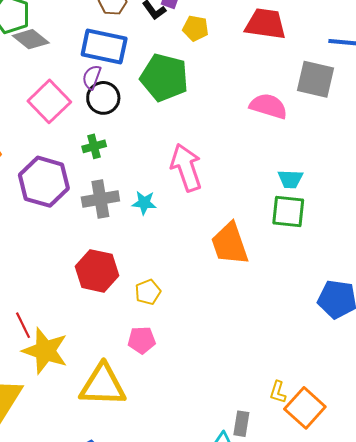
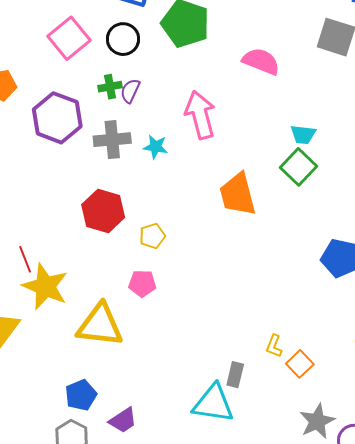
purple semicircle: (92, 77) -> (130, 91), moved
pink semicircle: (268, 106) -> (261, 61), moved
green square: (288, 212) -> (299, 167), turned 33
orange square: (305, 408) -> (300, 364), size x0.7

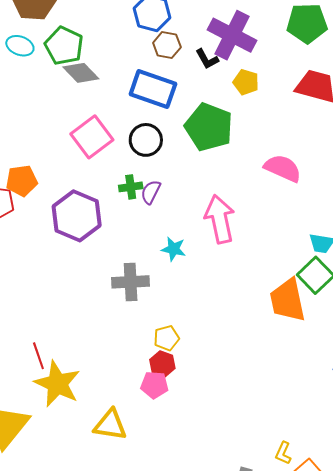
gray cross: (112, 140) -> (131, 282), moved
orange trapezoid: (238, 194) -> (288, 300), moved
red hexagon: (103, 211) -> (162, 364), moved, size x0.6
yellow triangle: (100, 325) -> (110, 425), size x0.7

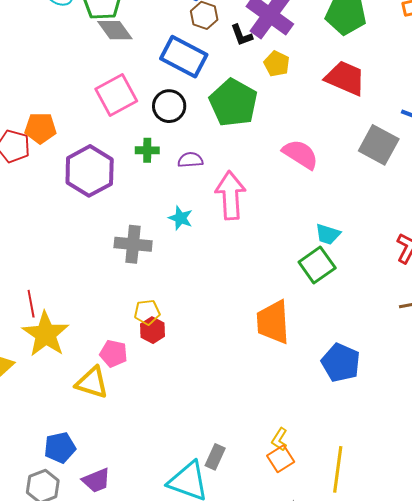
purple semicircle: (151, 192) -> (190, 160), moved, turned 50
orange trapezoid: (288, 300) -> (273, 322), moved
yellow pentagon: (166, 338) -> (147, 312), moved
pink pentagon: (154, 385) -> (113, 354), moved
yellow L-shape: (283, 453) -> (280, 439), moved

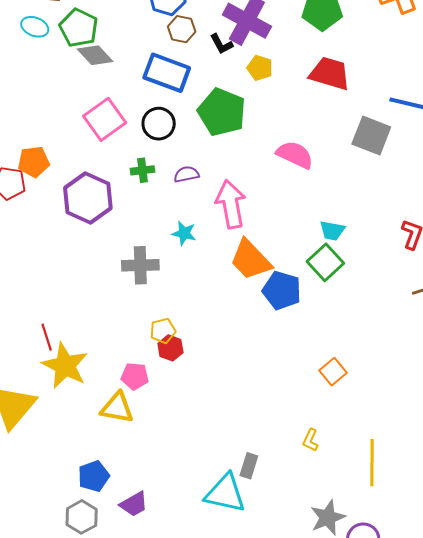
orange trapezoid: (273, 322) -> (251, 260), moved, turned -33
blue pentagon: (341, 363) -> (282, 290), moved
orange square: (281, 459) -> (333, 372), moved

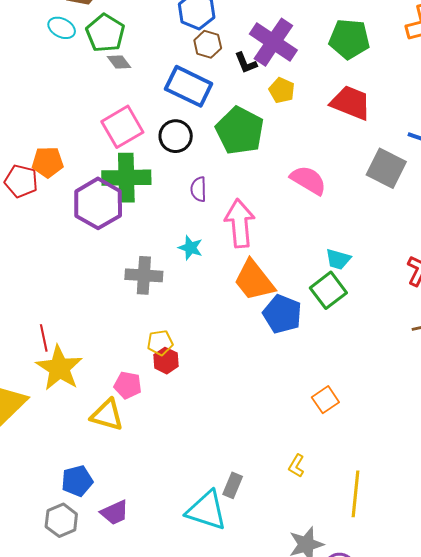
gray diamond: (95, 55) -> (119, 62), size x0.7
green cross: (143, 170) -> (126, 178), moved, size x2.0
purple semicircle: (186, 174) -> (198, 189), turned -85

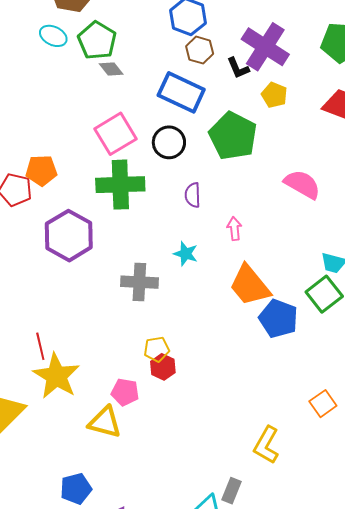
purple hexagon: (98, 203) -> (69, 236), moved
pink arrow: (240, 223) -> (234, 229), size x0.5
yellow L-shape: (296, 466) -> (266, 445), moved, size x1.6

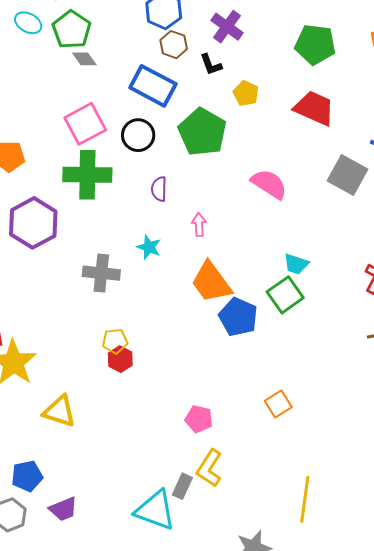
purple cross: (265, 47) -> (227, 27), moved, size x0.7
pink pentagon: (125, 392) -> (199, 419), moved
yellow L-shape: (266, 445) -> (209, 468), moved

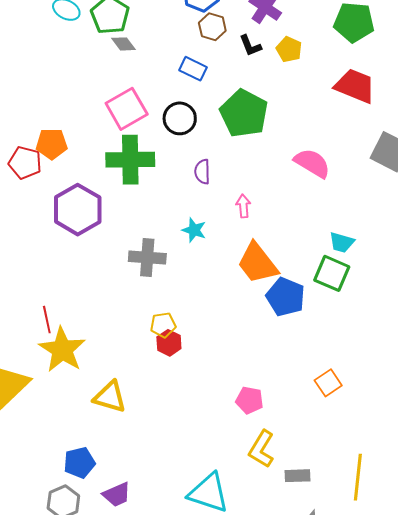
blue rectangle: (153, 86) -> (193, 69), size x0.6
yellow pentagon: (246, 93) -> (289, 49), moved
green square: (285, 295) -> (332, 273), turned -30
gray rectangle: (182, 486) -> (297, 476), moved, turned 65

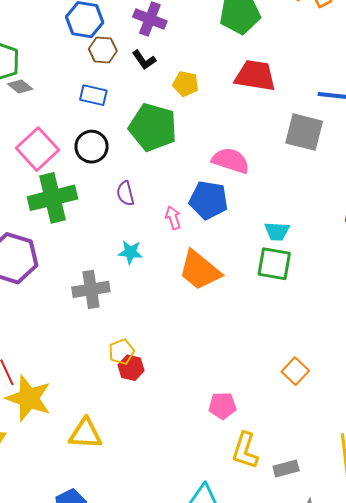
yellow pentagon: (289, 49) -> (186, 84), moved
blue pentagon: (285, 297) -> (209, 200), moved

